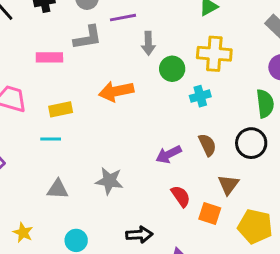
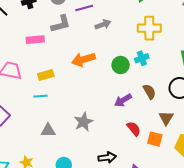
gray arrow: (148, 43) -> (103, 24), turned -105
green circle: (172, 69) -> (121, 65), moved
gray star: (109, 181) -> (83, 122), turned -30

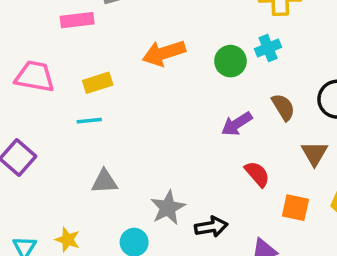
gray star: (83, 122) -> (168, 208), moved
orange square: (155, 139) -> (295, 208), moved

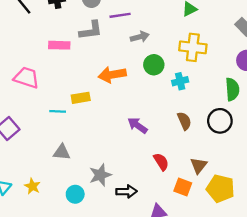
green circle: (230, 61) -> (154, 65), moved
yellow rectangle: (98, 83) -> (81, 98), moved
purple arrow: (237, 124) -> (138, 125), moved, turned 60
brown triangle: (314, 153) -> (199, 165), moved

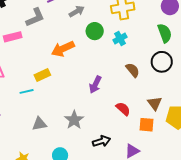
purple arrow: (138, 125) -> (95, 85), turned -84
gray star: (100, 175) -> (74, 120), moved

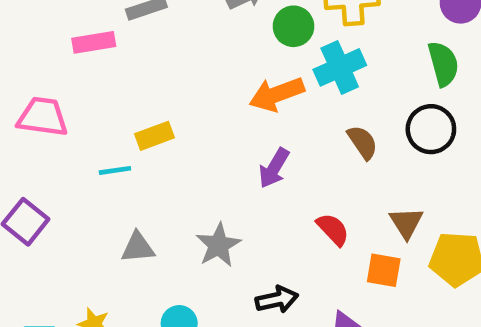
green circle: (95, 31) -> (293, 26), moved
cyan cross: (120, 39) -> (340, 67), size x1.5
orange arrow: (63, 49) -> (277, 94), moved

